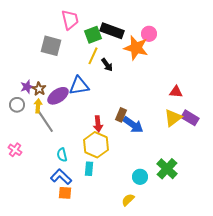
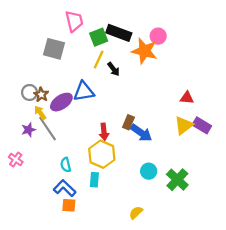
purple star: (27, 87) -> (28, 130), moved
gray circle: (17, 105) -> (30, 92), moved
yellow arrow: (38, 106) -> (40, 113), turned -40
cyan circle: (140, 177) -> (149, 171), moved

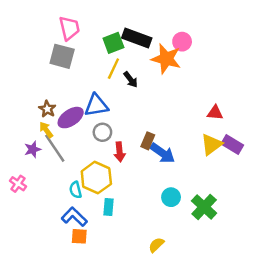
pink trapezoid: (74, 21) -> (69, 28), moved
gray circle: (30, 92) -> (102, 132), moved
yellow hexagon: (102, 154) -> (96, 178), moved

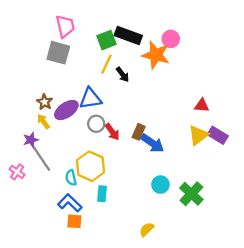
gray line: (55, 148) -> (41, 158), moved
red arrow: (120, 152) -> (112, 132), moved, turned -30

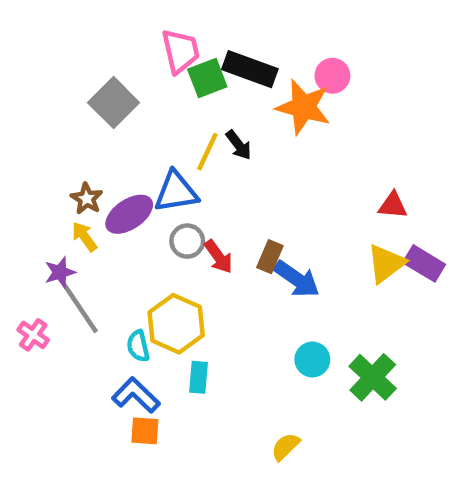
pink trapezoid: (65, 26) -> (181, 51), moved
gray square: (58, 53) -> (114, 103), turned 30
yellow line: (107, 64) -> (207, 152), moved

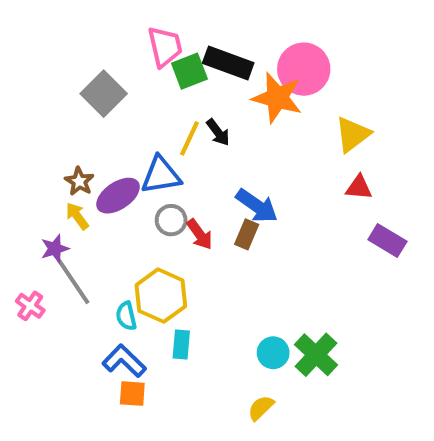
pink circle: (332, 76) -> (304, 69), size x1.6
yellow triangle: (386, 263) -> (353, 134), moved
blue arrow: (297, 279) -> (257, 206), moved
cyan circle: (312, 359) -> (273, 353), moved
green cross: (373, 377) -> (316, 355), moved

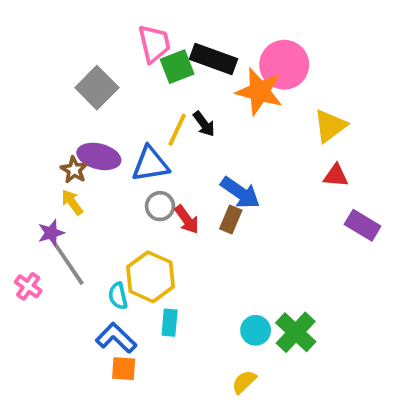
purple ellipse: (118, 196) -> (99, 156), moved, turned 48

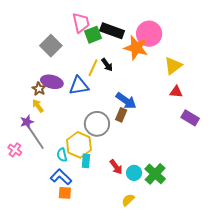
gray circle: (160, 206) -> (97, 124), moved, size x1.6
red arrow: (187, 219) -> (116, 167), moved
cyan rectangle: (170, 323) -> (86, 161), moved

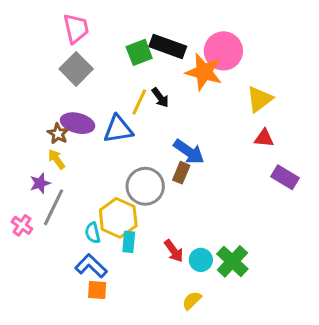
pink trapezoid: (81, 23) -> (76, 28), moved
gray line: (36, 138) -> (54, 207), turned 60

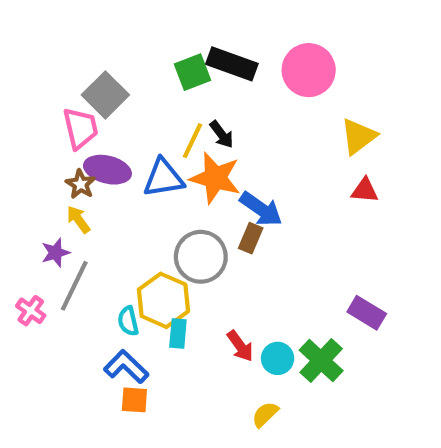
pink trapezoid: (76, 28) -> (80, 128), moved
orange star: (204, 72) -> (215, 178), moved
purple rectangle: (285, 177) -> (367, 313), moved

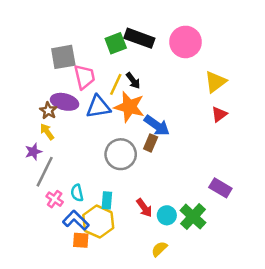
gray square: (105, 95) -> (63, 57), turned 35
pink trapezoid: (80, 128) -> (84, 77), moved
red triangle: (365, 190) -> (219, 114), turned -42
yellow hexagon: (163, 300) -> (98, 222), moved
pink cross: (31, 311) -> (55, 199), moved

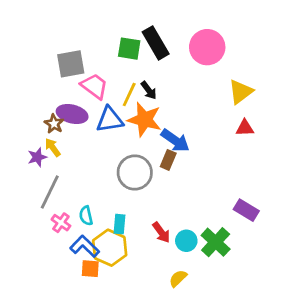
black rectangle: (139, 38) -> (156, 43), turned 40
green square: (116, 43) -> (129, 49), turned 30
pink trapezoid: (84, 77) -> (94, 86), turned -40
red triangle: (219, 114) -> (245, 128), turned 35
purple star: (33, 152) -> (37, 157), moved

